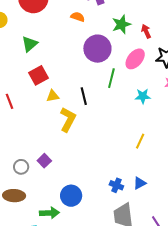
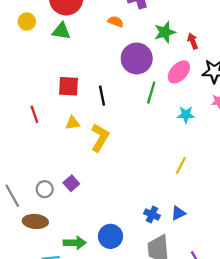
green triangle: (30, 44) -> (61, 31), moved, turned 48
red square: (38, 75) -> (69, 86), turned 30
yellow triangle: (53, 96) -> (73, 123), moved
black line: (84, 96) -> (102, 96), moved
blue circle: (71, 196) -> (110, 236), moved

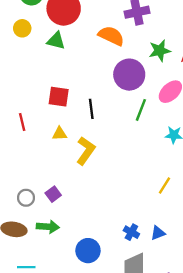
orange semicircle: (116, 22) -> (111, 36), size x1.6
green arrow: (75, 243) -> (48, 227), moved

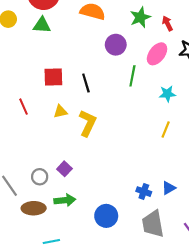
purple circle: (129, 75) -> (116, 45), size x0.7
yellow line: (164, 185) -> (166, 130), moved

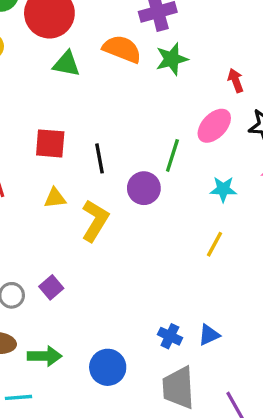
green star: (140, 17) -> (172, 59), moved
green triangle: (42, 25) -> (66, 64), moved
purple circle: (116, 45) -> (144, 188), moved
green arrow: (65, 200) -> (45, 356), moved

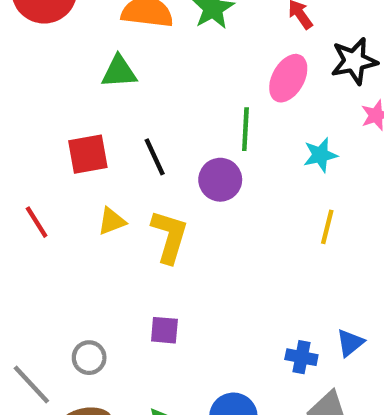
green triangle: (66, 64) -> (119, 72), moved
purple square: (51, 287) -> (164, 330), moved, turned -30

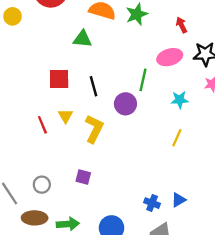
pink ellipse: (288, 78) -> (170, 57), turned 35
yellow triangle: (112, 221) -> (66, 116), turned -49
red line: (37, 222) -> (42, 125), moved

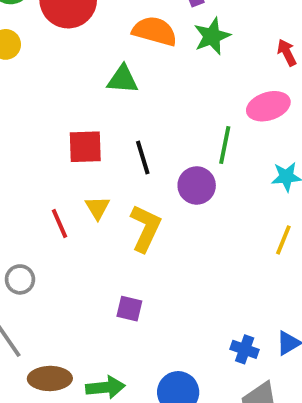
gray circle: (42, 185) -> (20, 279), moved

